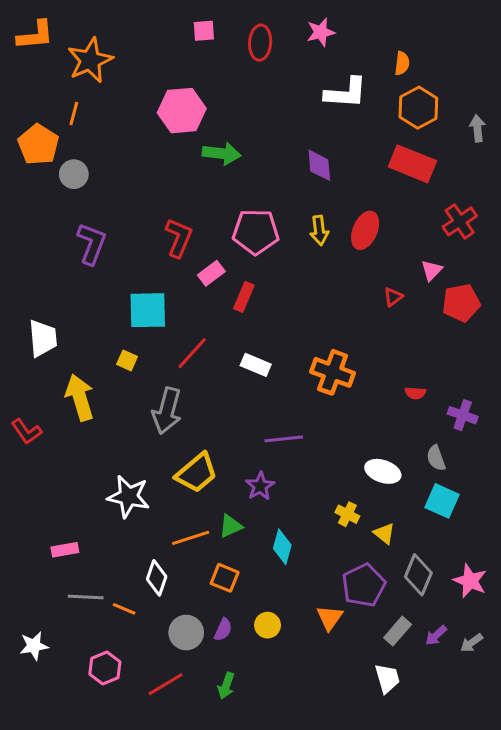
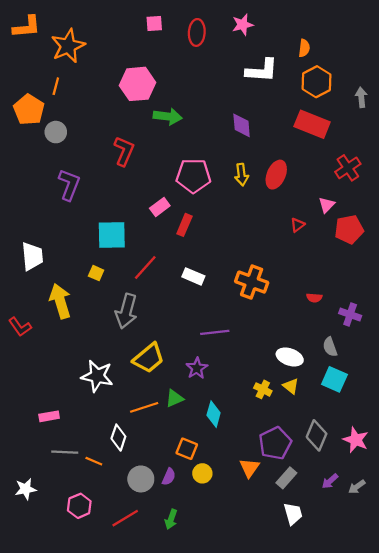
red L-shape: (179, 238) -> (124, 151), moved
yellow triangle: (384, 533) -> (291, 386), moved
orange square: (225, 578) -> (187, 449), moved
gray rectangle: (398, 631) -> (286, 478), moved

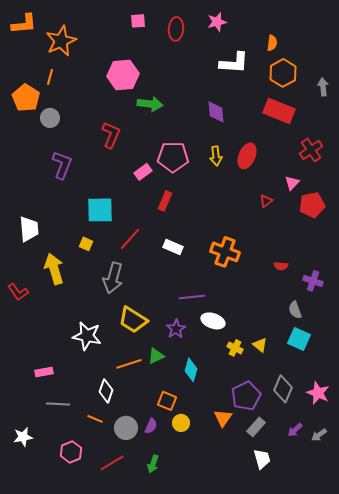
pink rectangle: (160, 207) -> (143, 172), moved
white ellipse: (290, 357) -> (213, 321), moved
yellow trapezoid: (149, 358) -> (133, 320), turned 72
orange line: (94, 461) -> (95, 419), moved

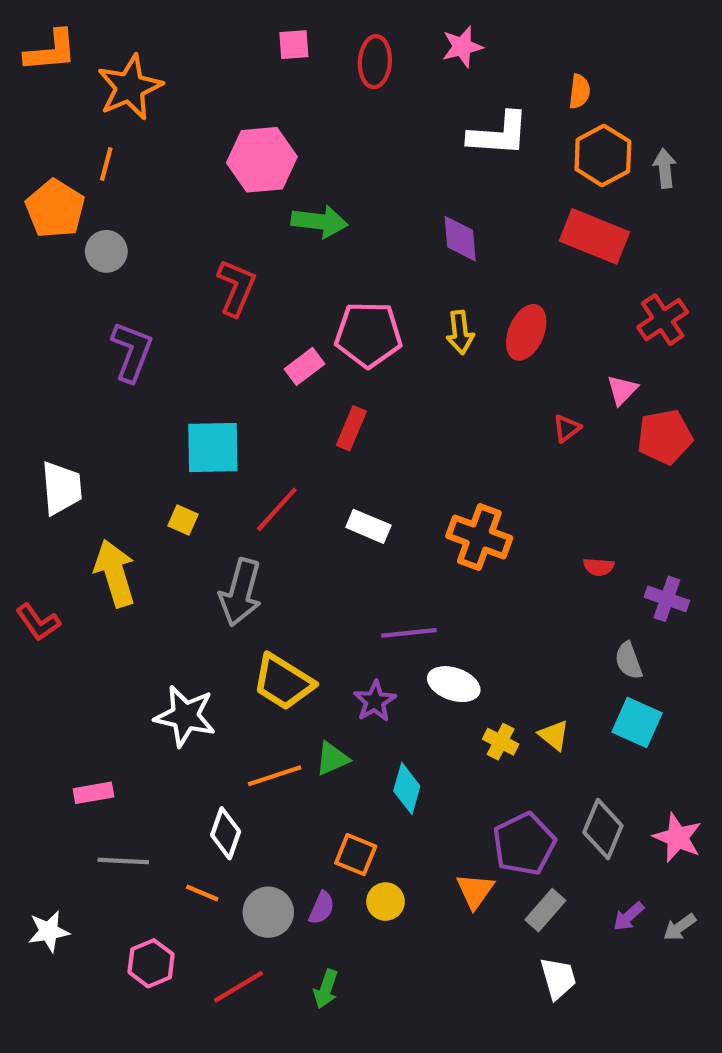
gray arrow: (323, 87) -> (665, 168), moved

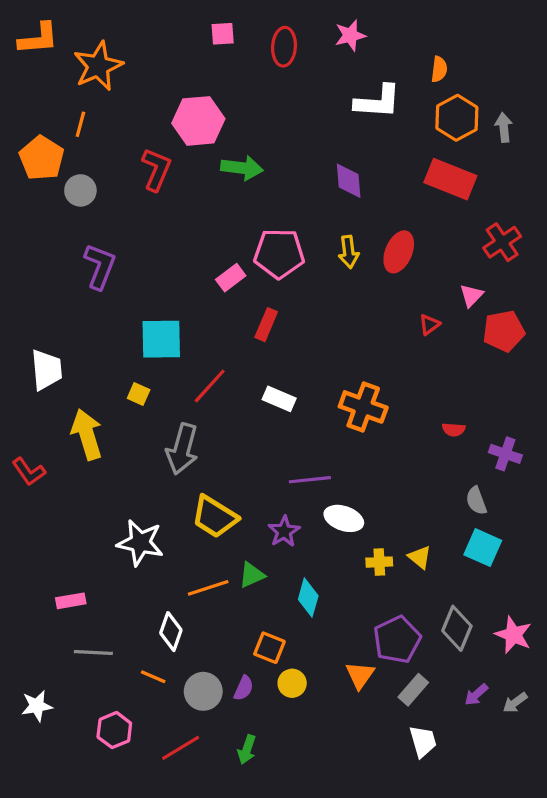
red L-shape: (236, 288) -> (156, 169), moved
yellow cross: (501, 742) -> (379, 562), turned -30

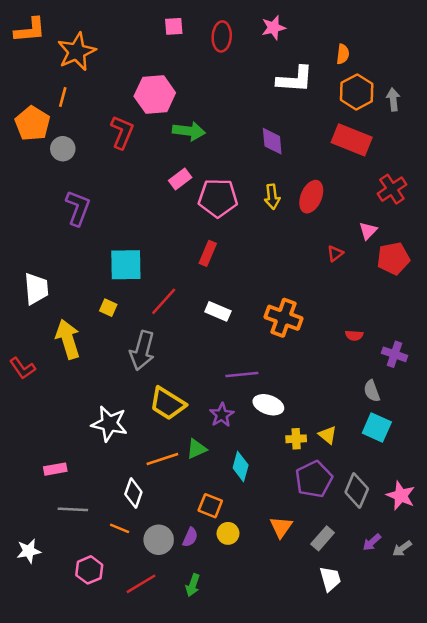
pink rectangle: (231, 278) -> (180, 179), moved
purple pentagon: (397, 640) -> (314, 479), moved

